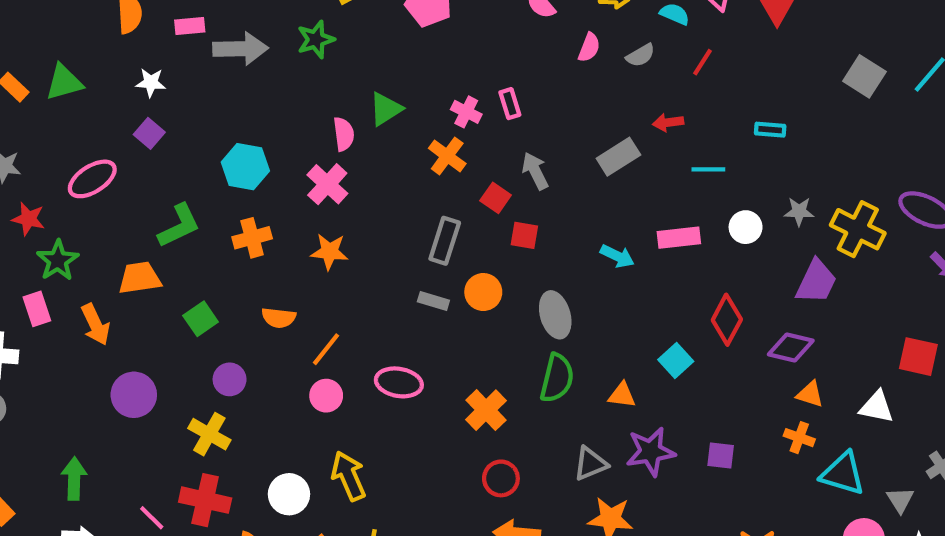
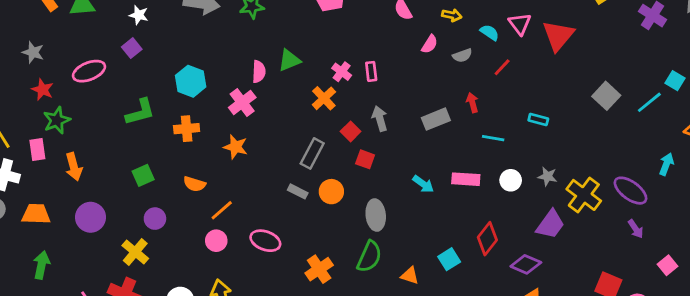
red arrow: (668, 122) -> (472, 103), turned 72
orange trapezoid: (140, 278) -> (36, 214), moved

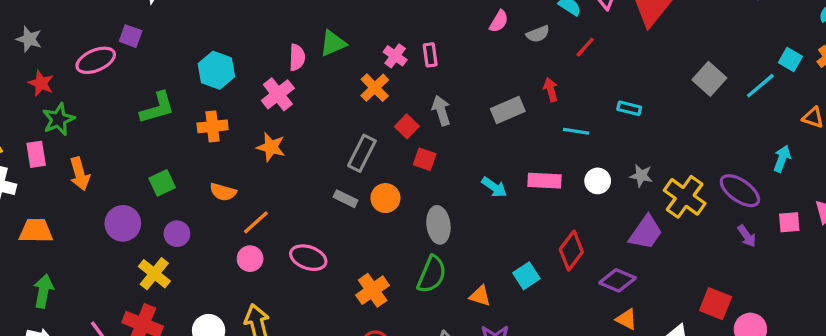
purple square: (132, 48) -> (131, 36), moved, turned -30
purple circle: (91, 217) -> (123, 223), moved
pink square: (668, 265) -> (789, 222), moved, turned 36

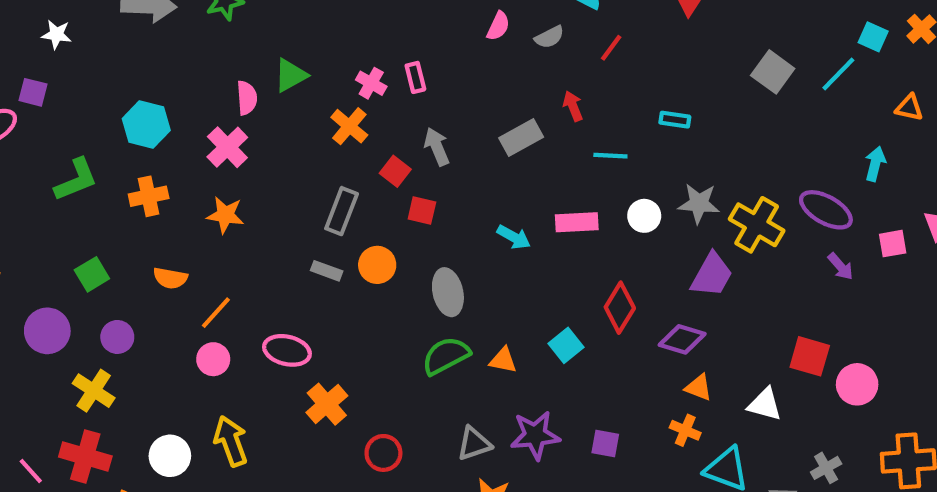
gray star: (641, 176) -> (699, 203), size x1.4
green semicircle: (432, 274) -> (446, 356), turned -135
orange cross: (373, 290) -> (327, 404), moved
orange triangle: (480, 296) -> (503, 360), moved

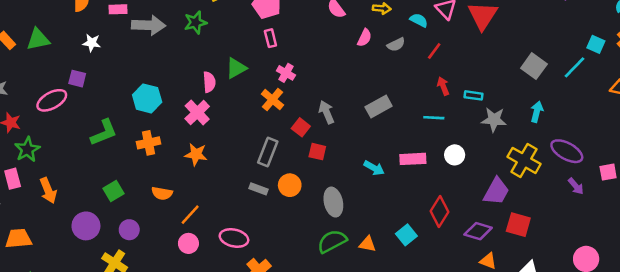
pink rectangle: (415, 77) -> (270, 38), moved
red arrow: (573, 106) -> (443, 86), moved
cyan arrow: (875, 164) -> (537, 112), moved
gray star: (699, 203) -> (494, 120), moved
red square: (810, 356) -> (518, 225), moved

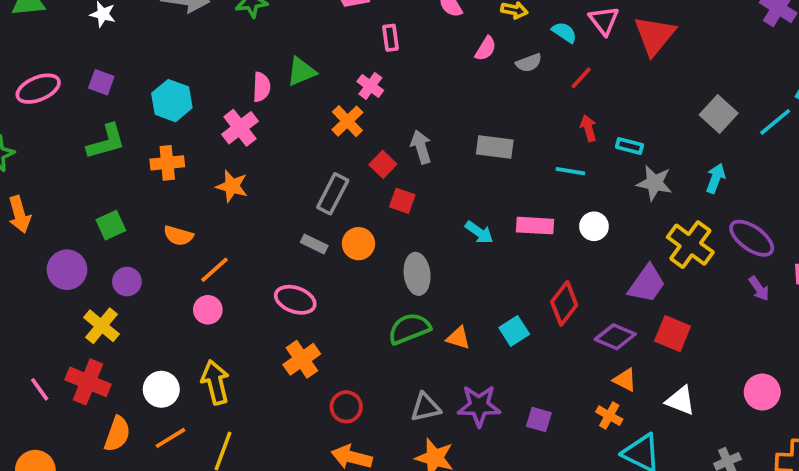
pink rectangle: (270, 38) -> (391, 38), moved
purple square: (77, 79) -> (101, 82), moved
gray rectangle: (379, 106) -> (495, 147), turned 30
pink ellipse: (234, 238) -> (295, 300), moved

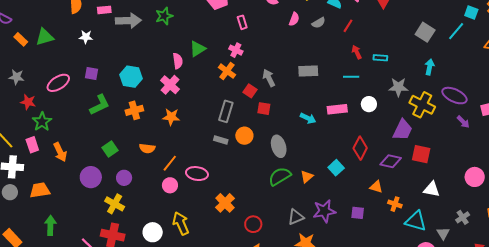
gray star: (654, 183) -> (398, 87), moved
pink ellipse: (295, 300) -> (197, 174), moved
orange triangle: (458, 338) -> (307, 177), turned -48
orange triangle: (625, 380) -> (376, 187), moved

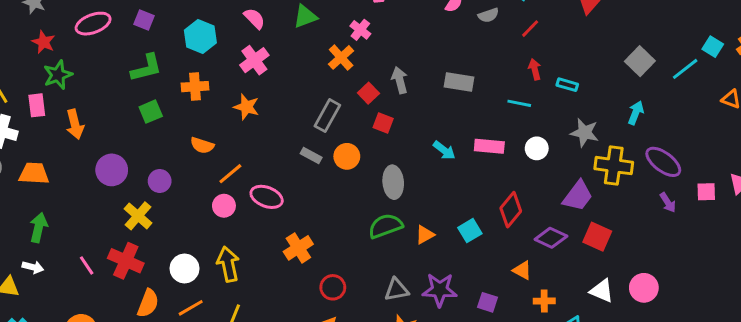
pink semicircle: (178, 61) -> (254, 18), moved, turned -49
yellow cross: (422, 105) -> (614, 166), turned -30
green square: (110, 149) -> (151, 112), moved
pink circle: (475, 177) -> (644, 288), moved
orange cross: (395, 204) -> (544, 301), turned -32

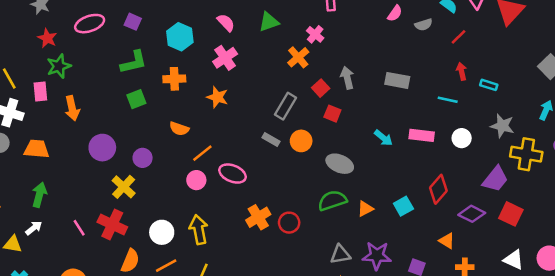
gray ellipse: (393, 182) -> (340, 164), turned -64
white arrow: (33, 267) -> (34, 228), turned -54
red circle: (333, 287) -> (289, 223), moved

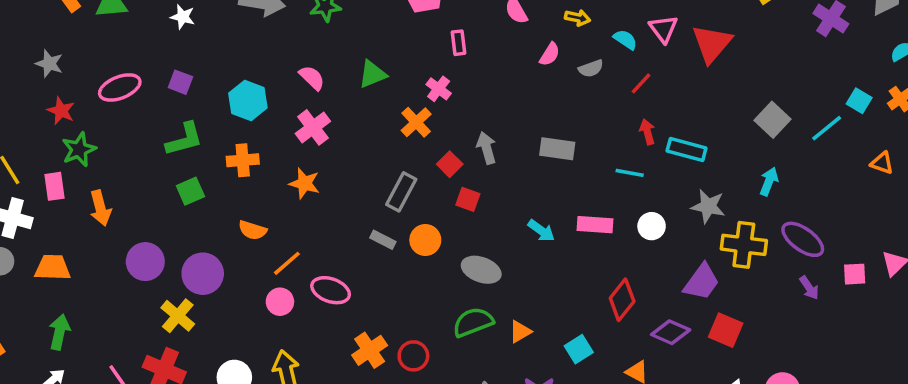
cyan rectangle: (489, 85) -> (687, 149), size x1.5
purple circle: (143, 158) -> (203, 274), size x1.5
cyan square: (403, 206) -> (579, 349), moved

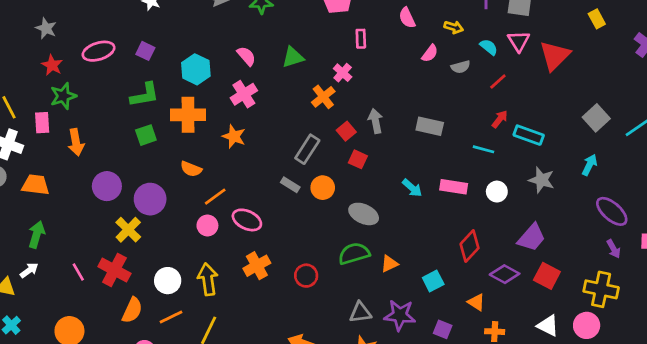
red arrow: (647, 132) -> (500, 119), turned 48
orange cross: (243, 160) -> (188, 115), size x1.4
yellow cross: (744, 245) -> (601, 289), moved
orange cross: (370, 350) -> (257, 266), moved

